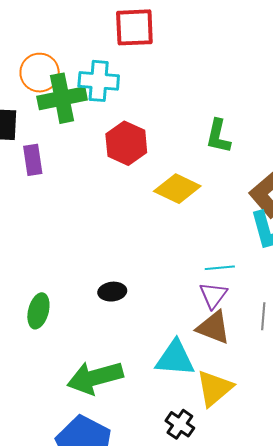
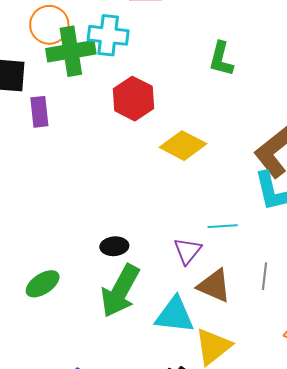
green L-shape: (218, 136) -> (221, 59), moved
purple triangle: (213, 295) -> (188, 251), moved
green ellipse: (38, 311) -> (43, 284), moved, turned 40
green arrow: (95, 378) -> (120, 291), moved, turned -48

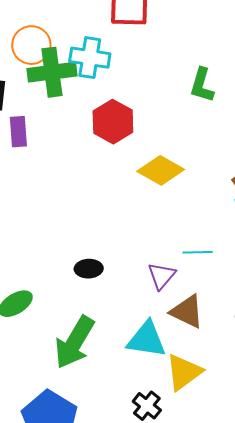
green arrow: (120, 291) -> (75, 342), moved

